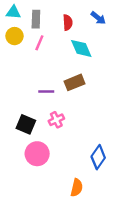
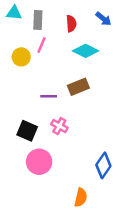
yellow circle: (14, 36) -> (21, 57), moved
cyan diamond: (81, 48) -> (86, 51), turned -40
pink cross: (56, 120) -> (59, 126), turned -35

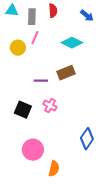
red semicircle: (71, 24) -> (53, 11), moved
pink circle: (39, 162) -> (33, 150), moved
orange semicircle: (81, 197) -> (54, 169), moved

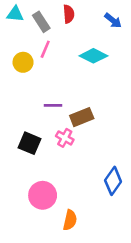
gray rectangle: (32, 17) -> (41, 22), turned -35
brown rectangle: (66, 73) -> (82, 117), moved

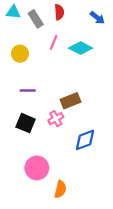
pink line: (45, 49) -> (54, 42), moved
purple line: (53, 105) -> (28, 91), moved
pink cross: (65, 138) -> (56, 119), turned 32
blue diamond: (113, 181) -> (85, 140), moved, turned 35

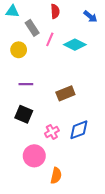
gray rectangle: (36, 19) -> (32, 28), moved
pink cross: (56, 119) -> (52, 132), moved

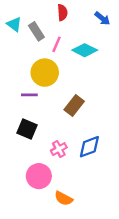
cyan triangle: (12, 11) -> (14, 24), moved, turned 32
yellow circle: (19, 50) -> (45, 73), moved, size x1.5
brown rectangle: (65, 93) -> (74, 105), turned -30
orange semicircle: (56, 176) -> (64, 198), turned 105

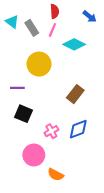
pink line: (56, 44) -> (52, 30), moved
purple line: (29, 95) -> (17, 88), moved
brown rectangle: (74, 105) -> (75, 94), moved

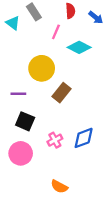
red semicircle: (55, 11) -> (70, 11), moved
gray rectangle: (32, 28) -> (34, 12), moved
brown rectangle: (75, 94) -> (61, 93), moved
pink circle: (34, 155) -> (21, 153), moved

